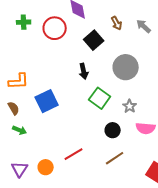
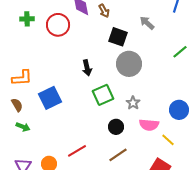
brown arrow: (117, 23) -> (104, 11), moved
black square: (94, 40) -> (118, 37), moved, turned -30
green square: (100, 98) -> (103, 95), turned 30

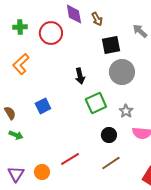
black square: (118, 37) -> (111, 45), turned -30
orange L-shape: (22, 78) -> (21, 64), moved, turned 140
blue square: (50, 98) -> (43, 106), size x0.7

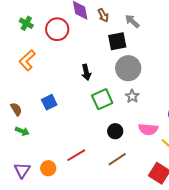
green cross: (20, 27) -> (26, 23), turned 32
gray arrow: (140, 31) -> (132, 21), moved
gray star: (126, 111) -> (132, 96), moved

